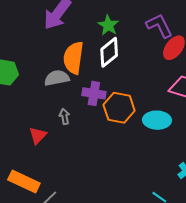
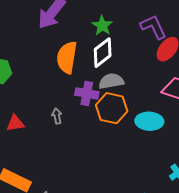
gray semicircle: (57, 78) -> (111, 81), moved
red triangle: (38, 135) -> (15, 123), moved, turned 36

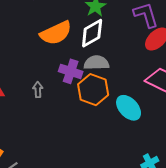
orange semicircle: (67, 57) -> (56, 33), turned -132
cyan ellipse: (149, 121) -> (129, 108), turned 36

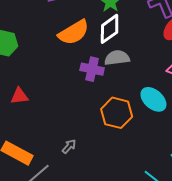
gray arrow: (38, 90) -> (69, 146), moved, turned 49
orange hexagon: (93, 90) -> (117, 113), moved

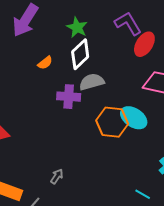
orange semicircle: (74, 32) -> (45, 63), size x0.5
orange hexagon: (117, 113) -> (112, 122), moved

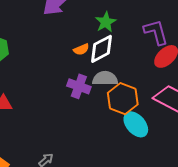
orange semicircle: (45, 63) -> (81, 49), moved
orange hexagon: (112, 122) -> (123, 99), moved

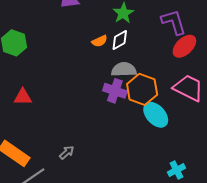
white diamond: (102, 49) -> (120, 40), size x0.7
purple cross: (79, 86) -> (115, 91), moved

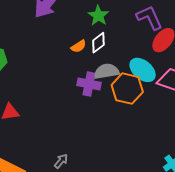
purple cross: (115, 91) -> (89, 84), moved
cyan ellipse: (156, 115) -> (143, 70), moved

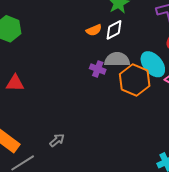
purple cross: (89, 84) -> (98, 69), size x0.7

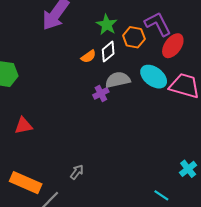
purple cross: (98, 69) -> (101, 93), turned -35
orange hexagon: (135, 80) -> (134, 37), moved, size x0.7

